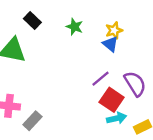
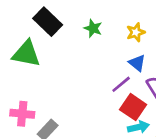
black rectangle: (32, 21) -> (48, 22), size x1.5
blue triangle: (110, 44) -> (137, 63), moved

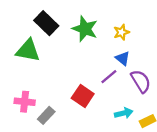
green star: (93, 28) -> (85, 29), size x1.6
red square: (133, 107) -> (83, 96), moved

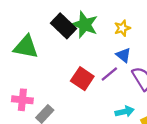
black rectangle: (46, 23) -> (64, 26), moved
red square: (83, 96) -> (82, 79), moved

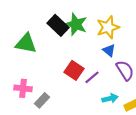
yellow star: (122, 28) -> (108, 27), size x1.6
purple line: (109, 74) -> (92, 77), moved

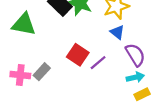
cyan arrow: (110, 98) -> (135, 77), moved
gray rectangle: (42, 100) -> (42, 72), moved

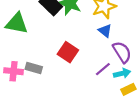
purple line: (98, 63) -> (103, 69), moved
gray rectangle: (42, 72) -> (34, 68), turned 63

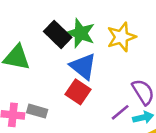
blue triangle: (105, 31) -> (83, 66), moved, size x1.6

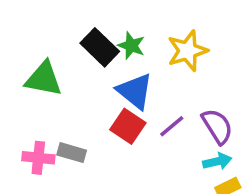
green star: (81, 33) -> (131, 46), size x0.7
purple line: (120, 112) -> (172, 126), moved

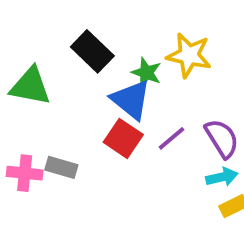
green star: (131, 46) -> (146, 73), moved
yellow star: (187, 51) -> (189, 55), turned 30

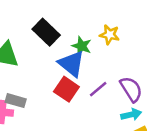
yellow star: (189, 55) -> (110, 35), size x0.7
gray rectangle: (61, 167) -> (16, 101), moved

